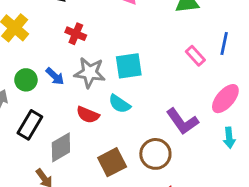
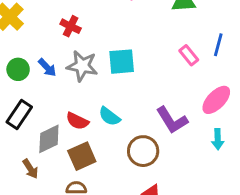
cyan semicircle: (119, 104) -> (109, 116), moved
red semicircle: (88, 115) -> (77, 121), moved
brown square: (112, 162) -> (82, 156), moved

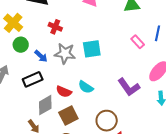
green circle: (18, 69) -> (21, 45), moved
black rectangle: (19, 115) -> (33, 79), moved, turned 36
brown circle: (143, 151) -> (107, 121), moved

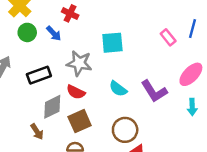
gray star: (65, 54) -> (79, 63), moved
blue arrow: (41, 56) -> (54, 33), moved
cyan semicircle: (86, 87) -> (118, 89), moved

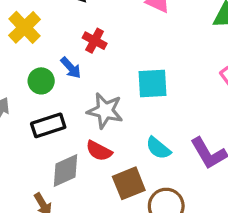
green circle: (27, 32) -> (41, 81), moved
brown square: (80, 121) -> (129, 183), moved

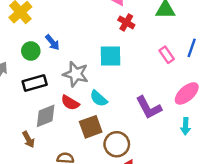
red cross: (95, 41) -> (126, 22), moved
cyan semicircle: (158, 148) -> (99, 98), moved

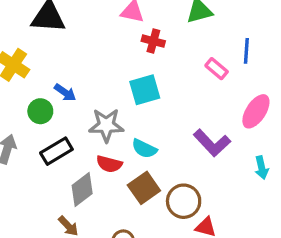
cyan arrow: (186, 126) -> (262, 168), moved

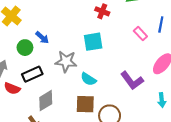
red semicircle: (109, 164) -> (12, 88), moved
brown square: (144, 188) -> (85, 104), turned 30

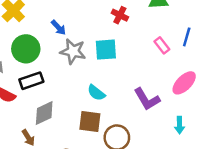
blue arrow: (42, 38) -> (58, 28), moved
green circle: (25, 48) -> (26, 49), size x1.5
gray star: (66, 61) -> (73, 51), moved

